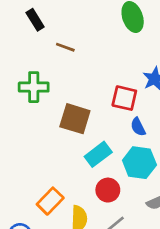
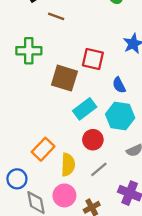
red square: (124, 98) -> (93, 59), moved

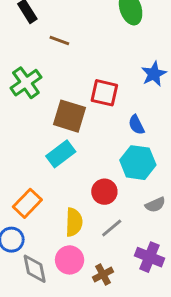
green cross: (29, 51) -> (26, 83), turned -35
cyan rectangle: (85, 109) -> (61, 154), moved
orange rectangle: (43, 149) -> (27, 203), moved

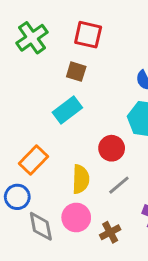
red square: (104, 93) -> (88, 35), moved
brown square: (70, 116) -> (76, 72), size x0.6

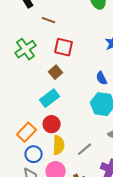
brown square: (76, 72) -> (56, 72), turned 32
red circle: (112, 148) -> (52, 124), moved
blue circle: (17, 197) -> (34, 154), moved

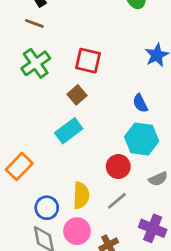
brown line: (49, 20) -> (34, 23), moved
red circle: (52, 124) -> (118, 166), moved
orange rectangle: (27, 132) -> (19, 166), moved

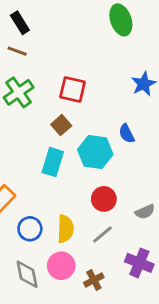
cyan rectangle: (69, 131) -> (53, 162), turned -36
cyan hexagon: (142, 139) -> (95, 152), moved
blue circle: (47, 208) -> (30, 229), moved

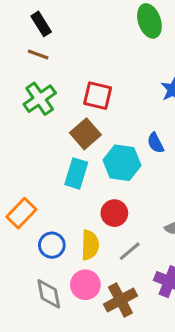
brown square: (61, 125) -> (85, 134), size x1.4
red circle: (104, 199) -> (114, 213), moved
brown cross: (94, 280) -> (120, 300), size x1.5

